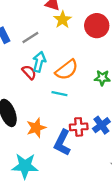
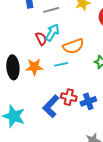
cyan line: (59, 94) -> (61, 64), turned -40
orange star: (36, 128) -> (34, 67), moved

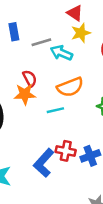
cyan arrow: (52, 32) -> (61, 53), moved, turned -96
orange star: (34, 67) -> (25, 94), moved

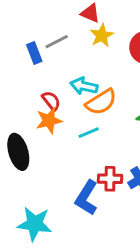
blue rectangle: (14, 32) -> (34, 53), moved
gray line: (41, 42) -> (57, 42), moved
cyan arrow: (61, 53) -> (84, 86), moved

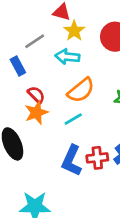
blue rectangle: (34, 53) -> (18, 66), moved
cyan arrow: (84, 86) -> (67, 57), moved
blue L-shape: (86, 198) -> (72, 161), moved

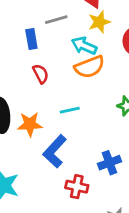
orange semicircle: (81, 90) -> (89, 67), moved
orange star: (36, 113) -> (30, 124), moved
red cross: (97, 158) -> (77, 187), moved

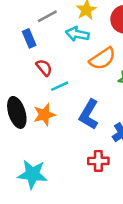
orange semicircle: (89, 67) -> (102, 59), moved
cyan line: (70, 110) -> (60, 86), moved
blue L-shape: (55, 151) -> (89, 114), moved

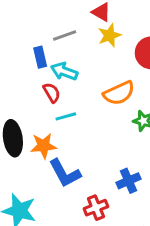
cyan arrow: (77, 34) -> (64, 71), moved
blue L-shape: (89, 114) -> (65, 173), moved, turned -68
red cross: (98, 161) -> (96, 208), turned -30

